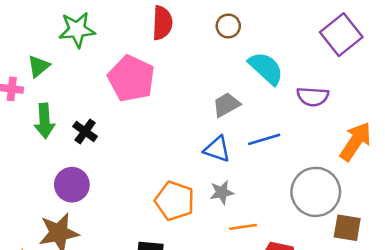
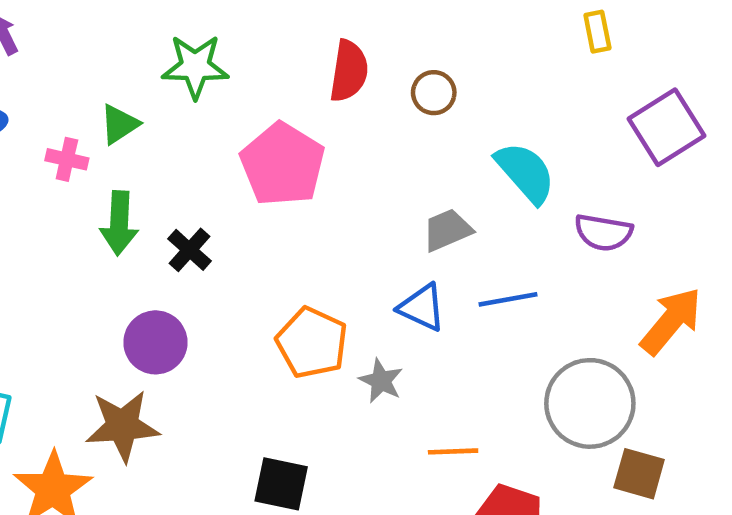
brown circle: (228, 26) -> (434, 93), moved
gray star: (222, 192) -> (381, 381), moved, turned 30
orange pentagon: (175, 201) -> (312, 343), moved

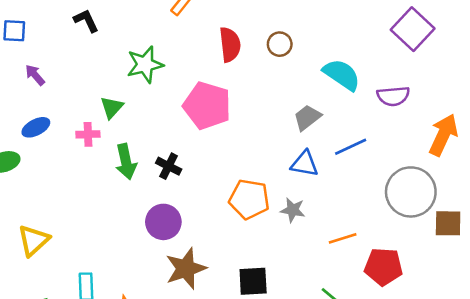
brown star: (123, 426) -> (186, 269), moved

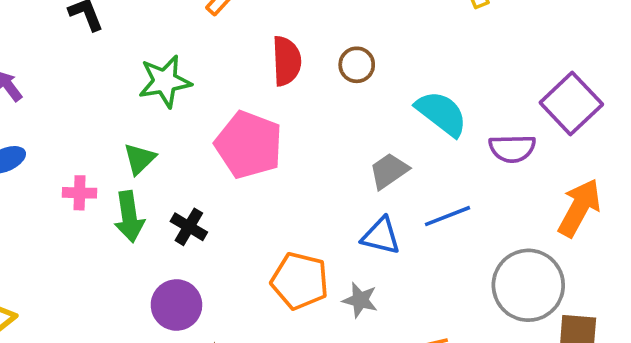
purple square: (413, 29) -> (571, 103), moved
green triangle: (112, 107) -> (139, 159), moved
pink cross: (88, 134) -> (80, 193), moved

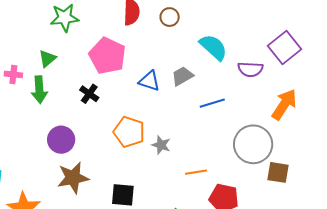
black cross: (189, 227) -> (89, 94), moved
blue triangle: (381, 236) -> (149, 81), moved

